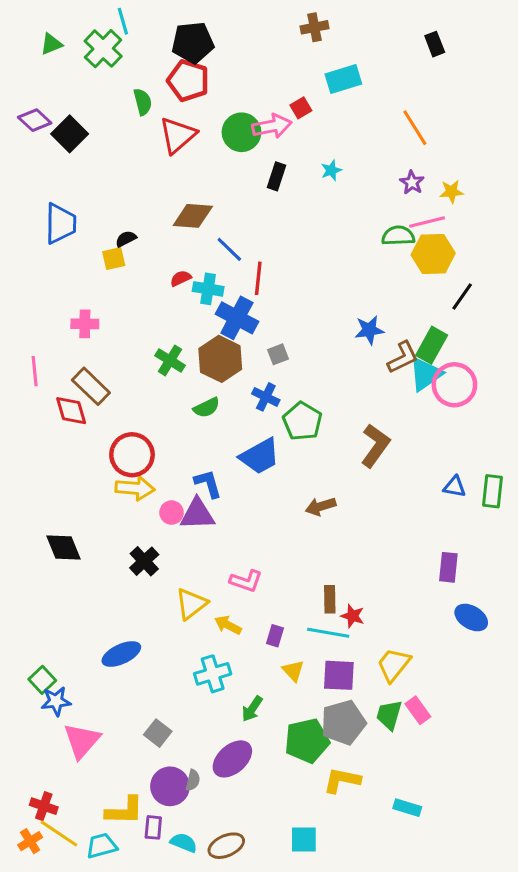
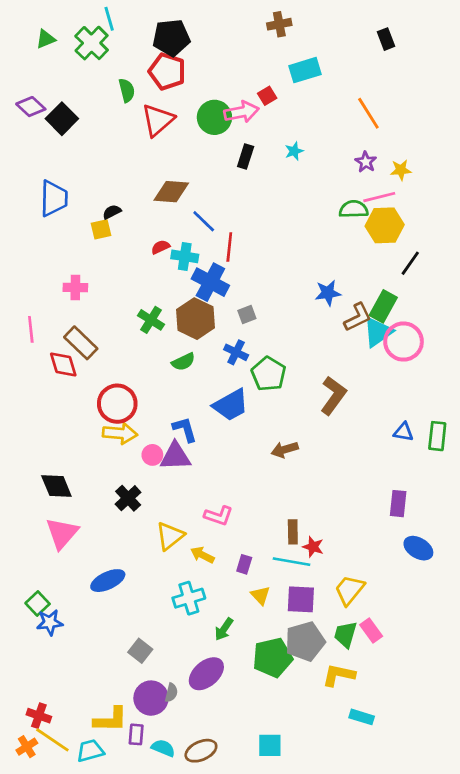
pink triangle: (82, 741) -> (62, 533), moved
yellow L-shape: (342, 780) -> (339, 675), moved

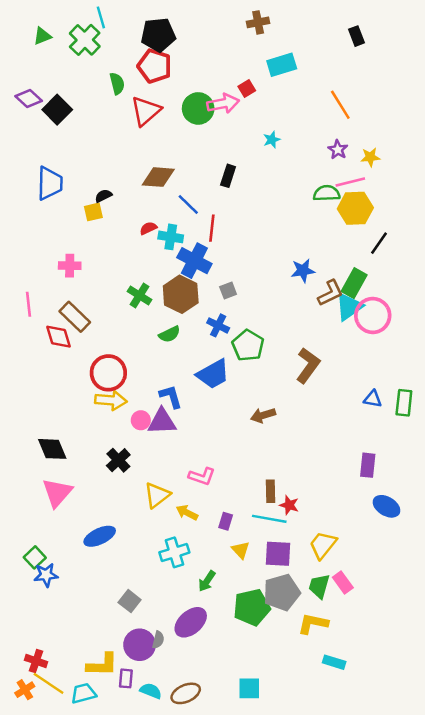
black rectangle: (246, 157) -> (228, 176), moved

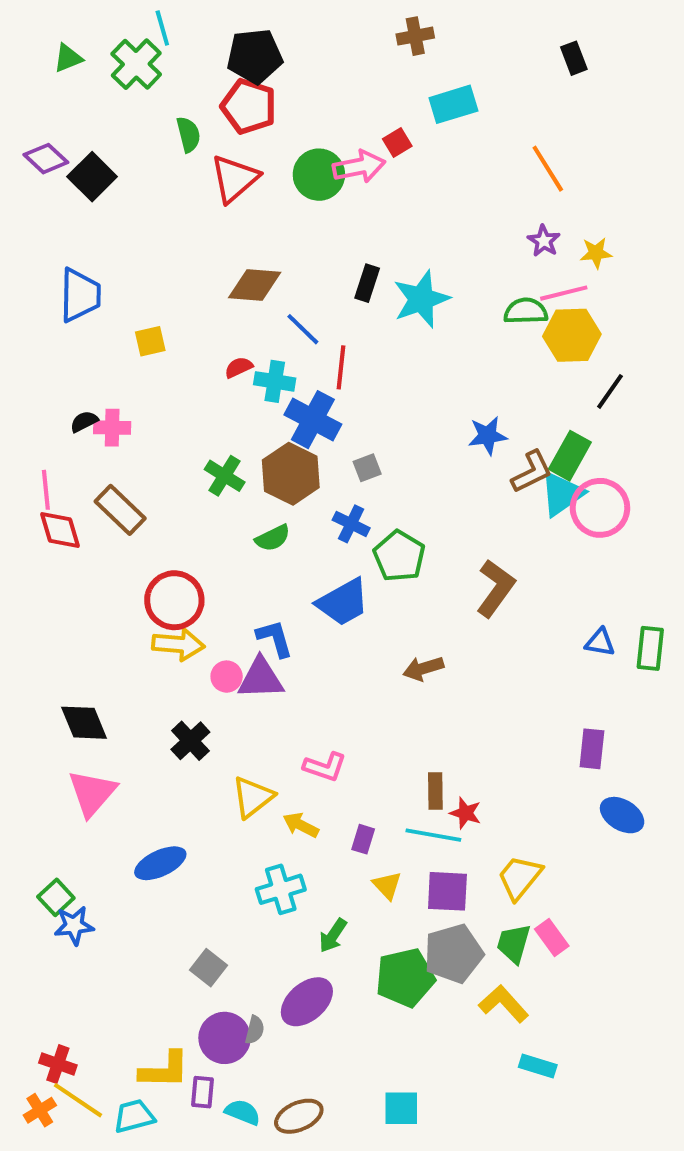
cyan star: (272, 140) -> (421, 299), moved, size x2.0
black semicircle: (103, 196) -> (84, 422), moved
red diamond: (58, 337) -> (60, 530), moved
yellow L-shape: (313, 624) -> (504, 1004), turned 36

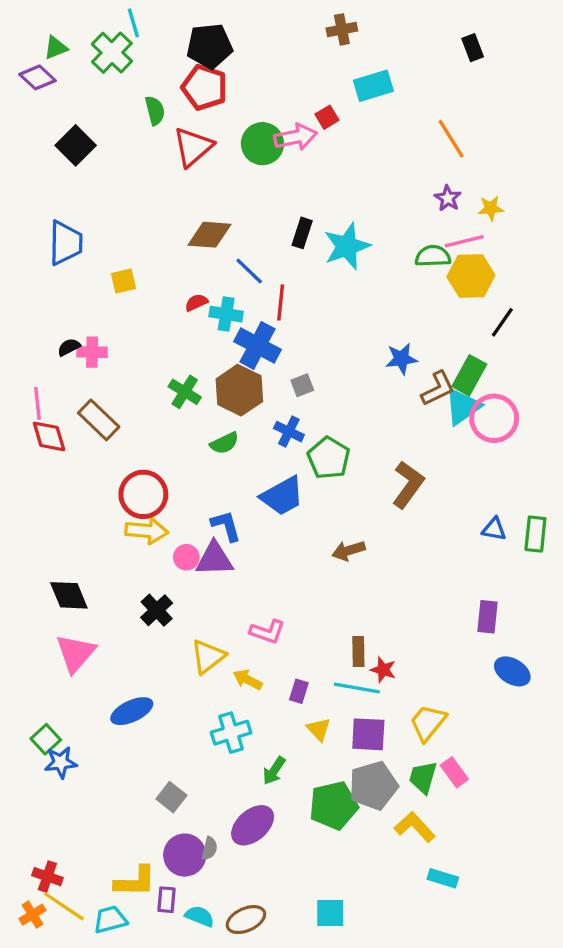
purple diamond: (46, 159) -> (37, 77), moved

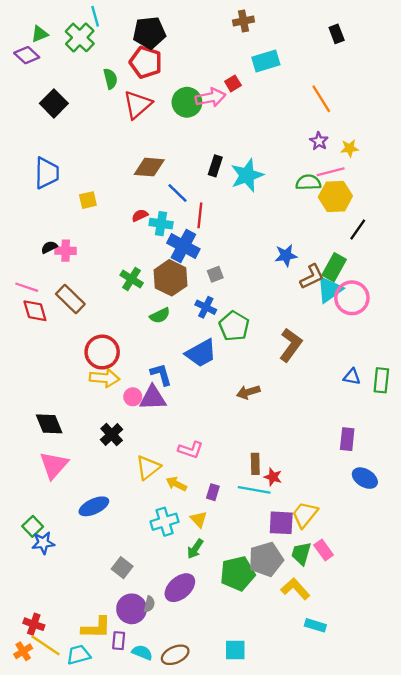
pink line: (37, 403) -> (27, 287), turned -65
yellow triangle: (319, 729) -> (199, 519), moved
purple square: (368, 734) -> (281, 523), moved

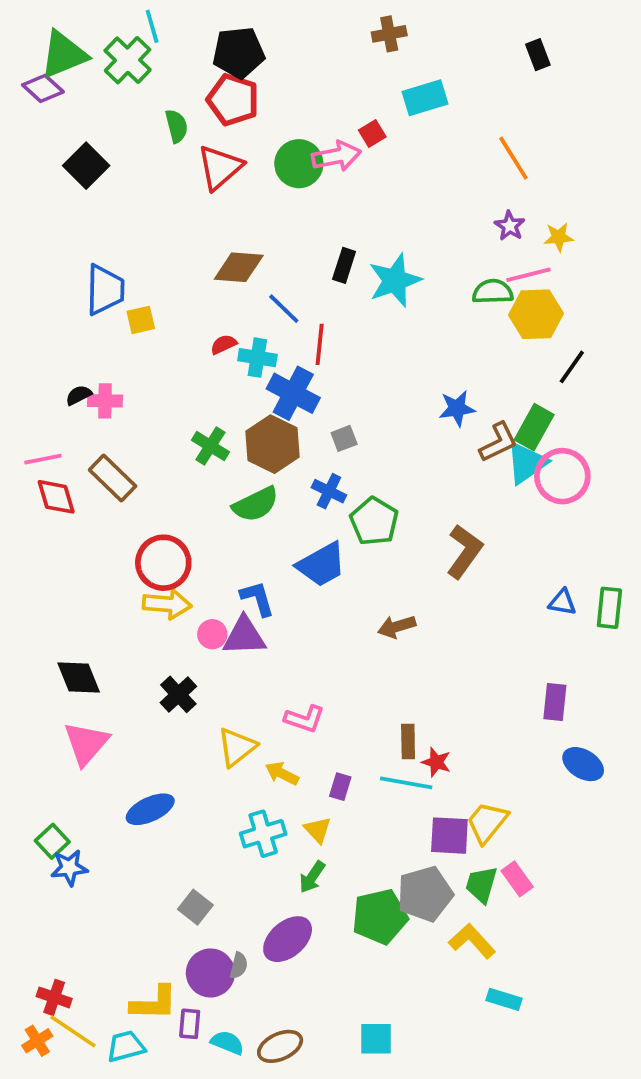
green triangle: (40, 34) -> (64, 55), size x1.8
blue trapezoid: (47, 173) -> (105, 290), moved
pink line: (27, 287) -> (43, 459), turned -30
green semicircle: (160, 315) -> (256, 504), size x1.4

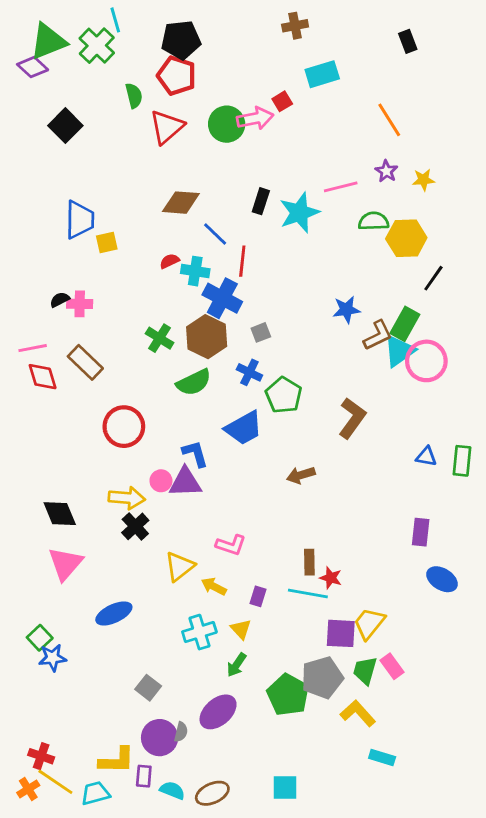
pink line: (528, 275) -> (341, 187), moved
yellow arrow: (167, 604) -> (127, 498), moved
green pentagon: (380, 917) -> (288, 695), turned -30

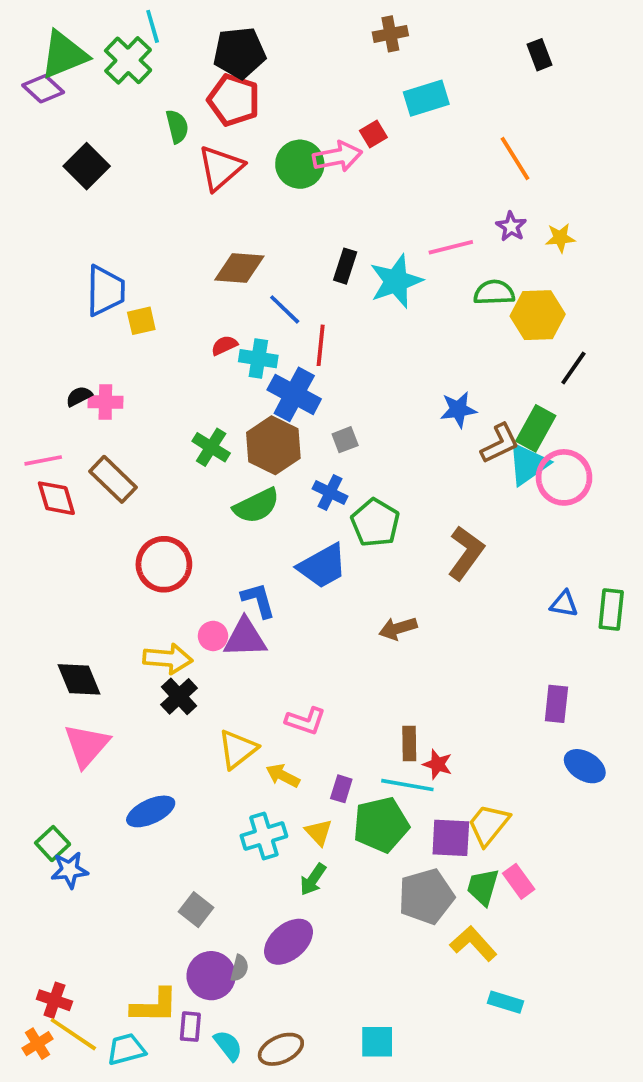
green pentagon: (288, 695) -> (381, 825), moved, turned 30
cyan semicircle: (172, 790) -> (228, 1045), turned 30

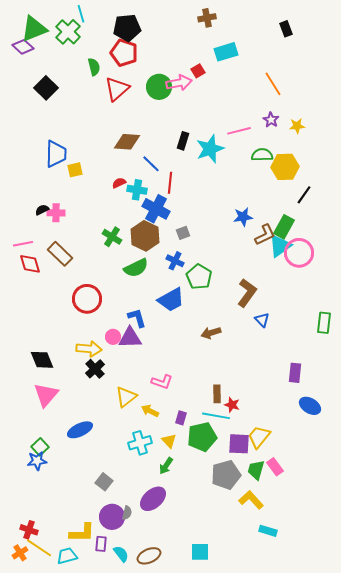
blue triangle: (564, 604) -> (262, 320), moved, turned 35
green square: (53, 844) -> (40, 447), moved

